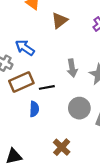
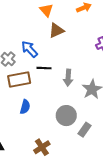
brown triangle: (60, 21) -> (56, 31), moved
black line: (47, 87) -> (44, 68), moved

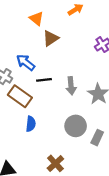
brown rectangle: (19, 80) -> (20, 96), turned 55

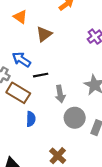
orange triangle: (37, 19) -> (20, 17), moved
gray arrow: (71, 86) -> (60, 94), moved

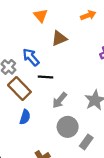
gray arrow: (60, 94) -> (60, 100), turned 35

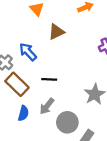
black line: (45, 77) -> (49, 79), moved
gray arrow: (60, 100) -> (47, 106), moved

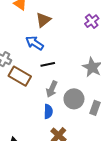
blue arrow: (28, 52) -> (35, 43), moved
blue semicircle: (23, 113) -> (48, 111), moved

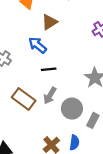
brown rectangle: (20, 76) -> (24, 99), moved
blue semicircle: (48, 111) -> (74, 143), moved

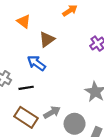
black line: (49, 69) -> (26, 88), moved
gray arrow: (50, 96) -> (52, 112), turned -147

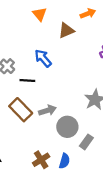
brown triangle: (47, 39) -> (66, 30), moved

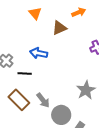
blue arrow: (43, 58) -> (39, 53), turned -36
gray arrow: (47, 110) -> (43, 100), turned 70

